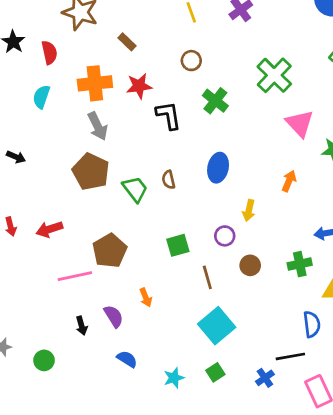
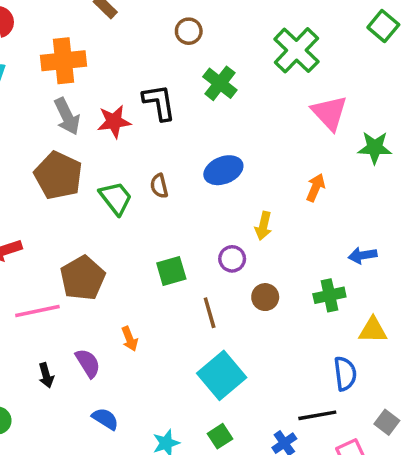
red star: (139, 86) -> (114, 122), moved
blue ellipse: (218, 168) -> (223, 170), turned 56

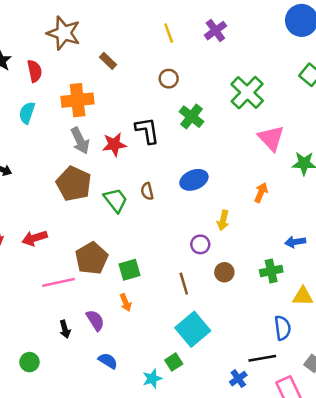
green square: (171, 271) -> (129, 270), moved
green square: (220, 436) -> (174, 362), moved

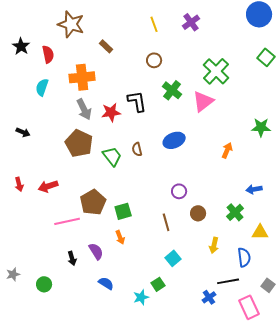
pink triangle: (271, 138) -> (203, 101), moved, turned 35
yellow arrow: (223, 220) -> (214, 245), moved
green cross: (271, 271) -> (235, 212), turned -30
cyan square: (193, 329) -> (173, 258), size x0.6

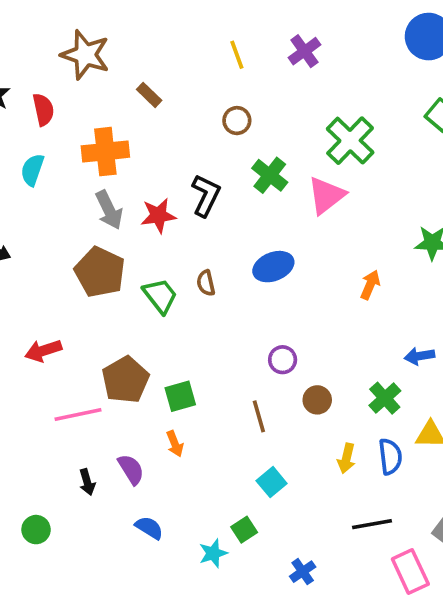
black L-shape: (137, 101) -> (206, 195), turned 35
blue semicircle: (244, 257) -> (390, 457), moved
blue cross: (209, 297) -> (303, 572), moved

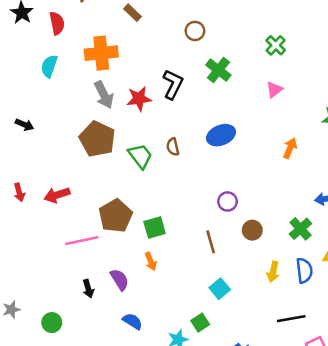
green cross: (350, 141) -> (276, 45), size x0.6
pink triangle: (326, 195) -> (274, 90), moved, size x0.6

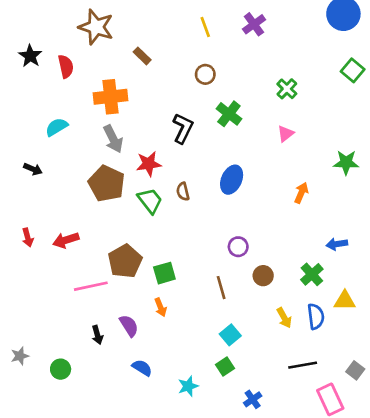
cyan semicircle: (49, 66) -> (57, 127), moved, turned 40
red star: (139, 99) -> (149, 164), moved
blue ellipse: (221, 135) -> (232, 180), turned -44
yellow arrow: (273, 272) -> (284, 318), turned -42
green square: (200, 323) -> (225, 366), moved

